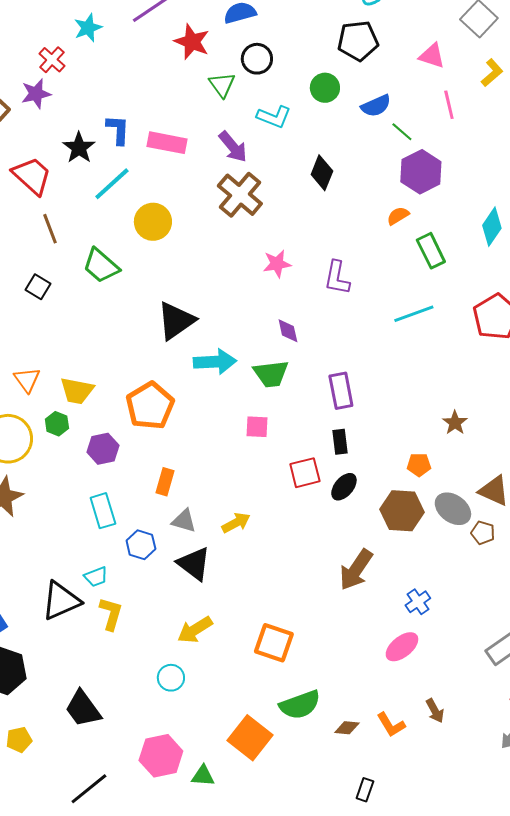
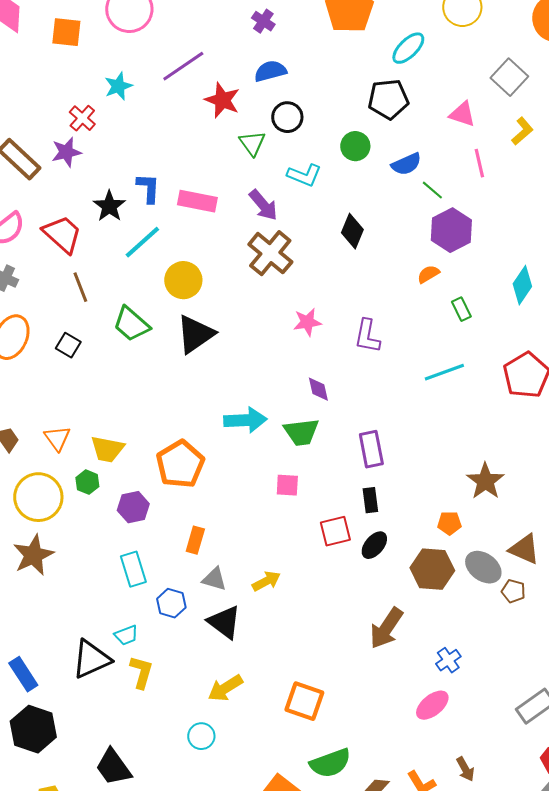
green rectangle: (431, 251) -> (461, 309), size x0.7
black triangle: (176, 321) -> (195, 334), moved
brown star: (455, 423) -> (485, 481), size x1.5

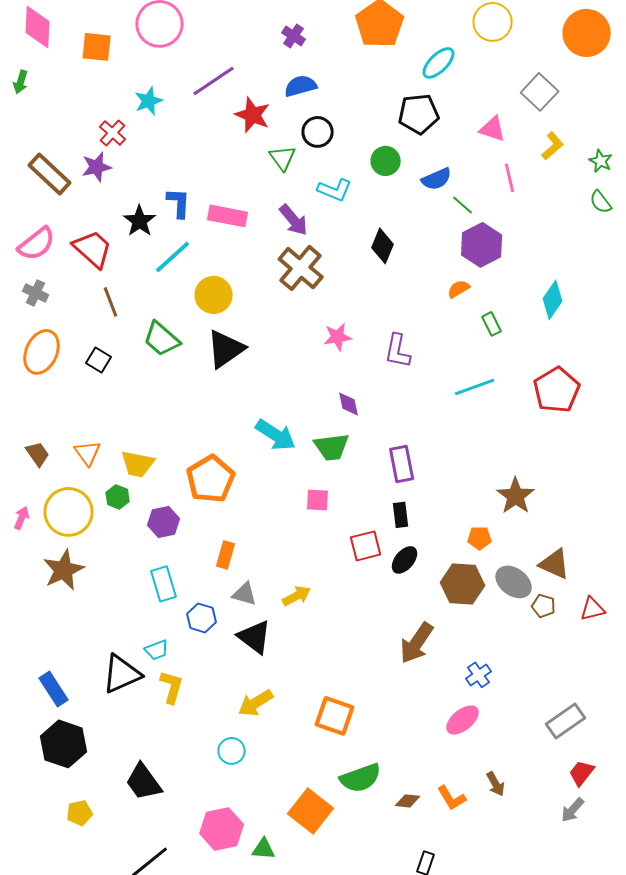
cyan arrow: (245, 420) -> (276, 435), turned 36

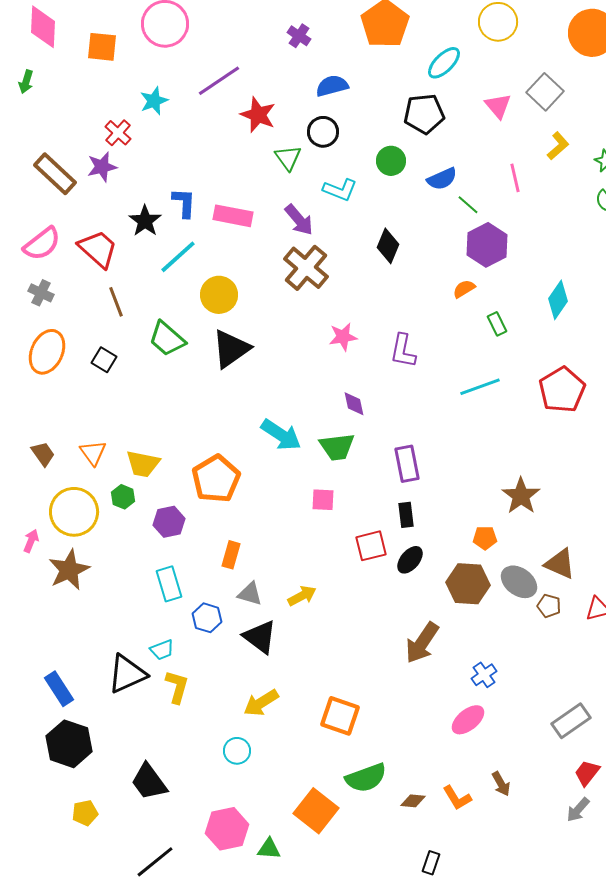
blue semicircle: (301, 86) -> (332, 86), moved
pink triangle: (493, 129) -> (498, 106), moved, turned 32
pink arrow: (22, 518) -> (31, 541), moved

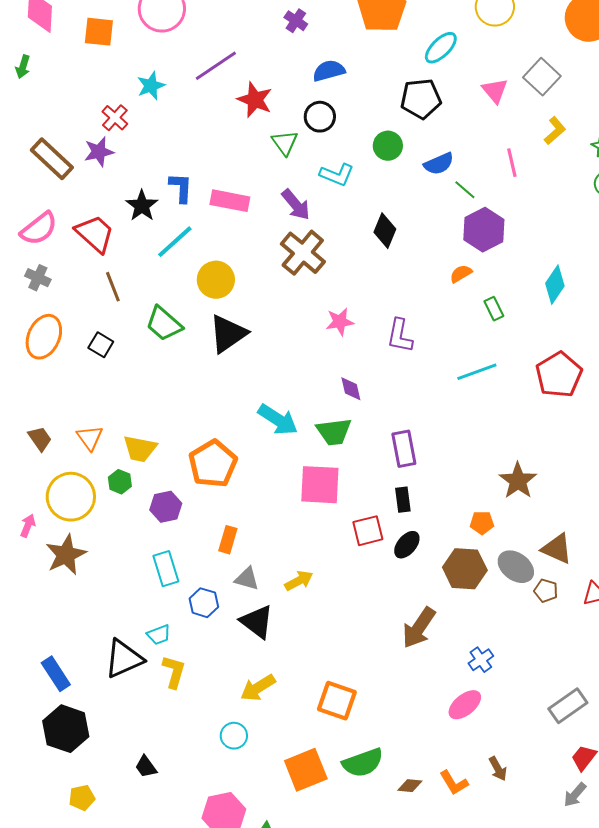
pink square: (323, 500) -> (320, 485), size x1.8
black trapezoid: (149, 782) -> (146, 767), size x0.6
orange square: (316, 811) -> (306, 770), moved, turned 30

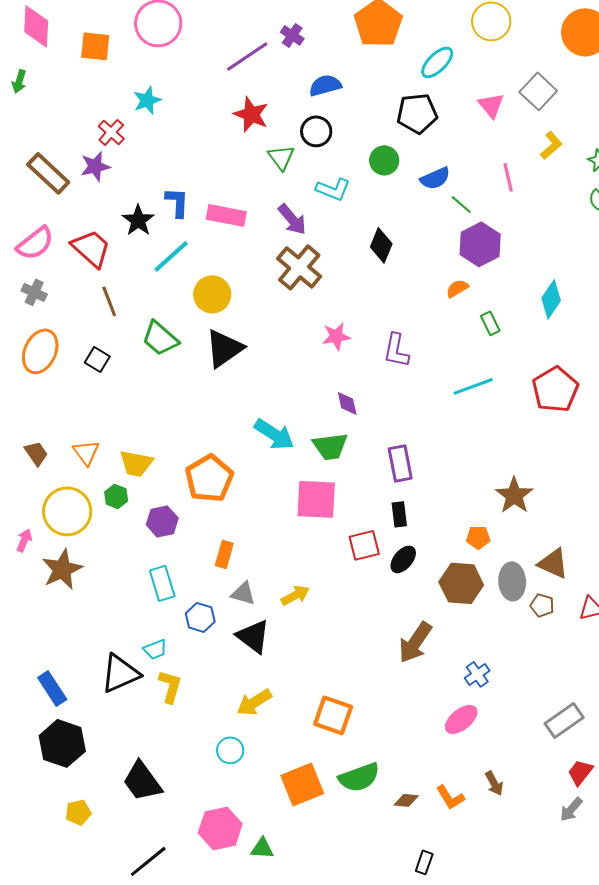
purple line: (216, 66) -> (247, 56), moved
gray ellipse: (516, 567) -> (512, 581), turned 51
black trapezoid: (146, 767) -> (142, 781), size x1.8

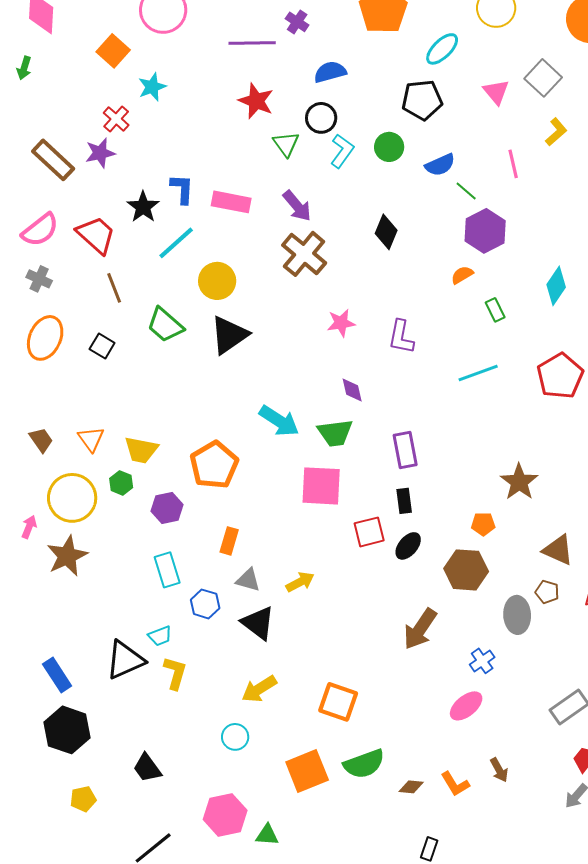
orange square: (95, 46) -> (113, 51), moved, turned 36
purple line: (247, 56) -> (252, 43), turned 33
cyan L-shape: (333, 189) -> (342, 151), moved, turned -76
gray ellipse: (512, 581) -> (517, 615), moved
black trapezoid: (142, 781) -> (147, 768), size x0.7

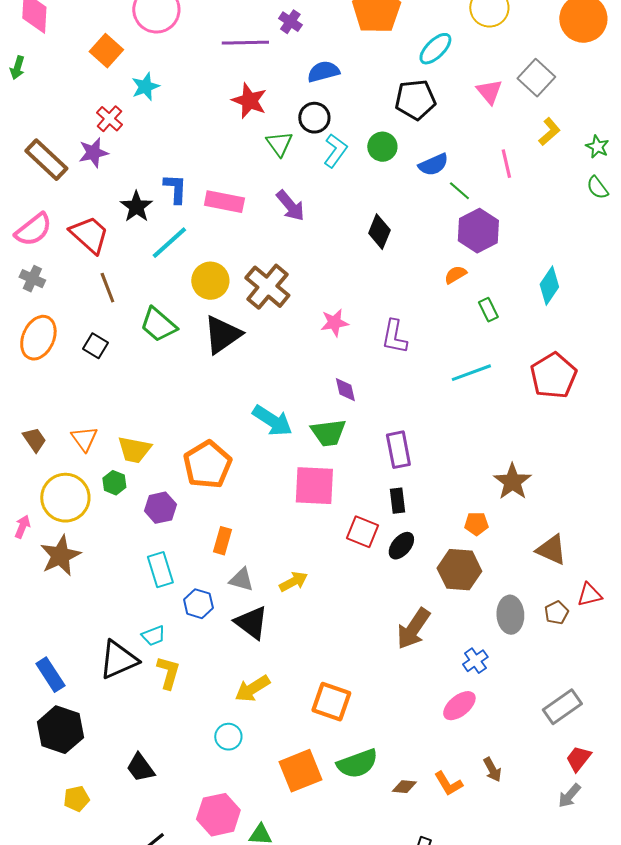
brown cross: (304, 254) -> (267, 287), moved
red square: (369, 532) -> (362, 532), turned 36
brown pentagon: (547, 592) -> (556, 613), moved, turned 30

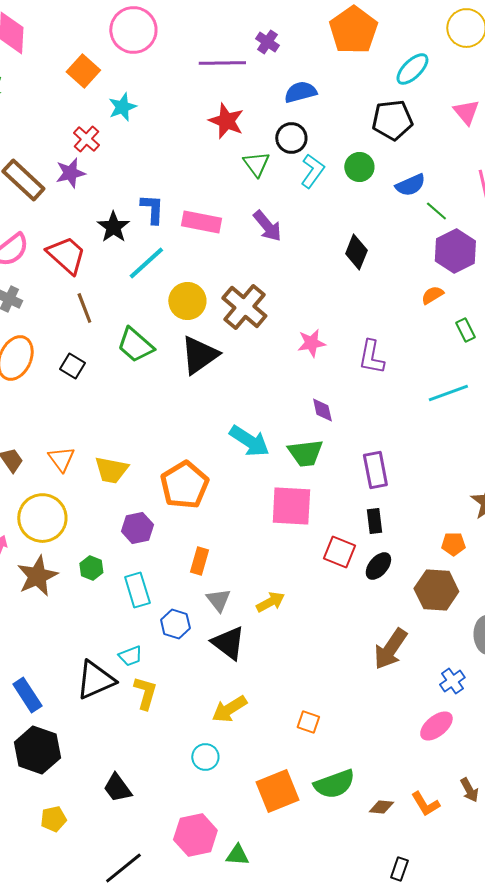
green hexagon: (114, 483) -> (91, 568), moved
gray triangle: (241, 580) -> (218, 600), turned 36
orange square: (331, 702) -> (308, 722), size x0.6

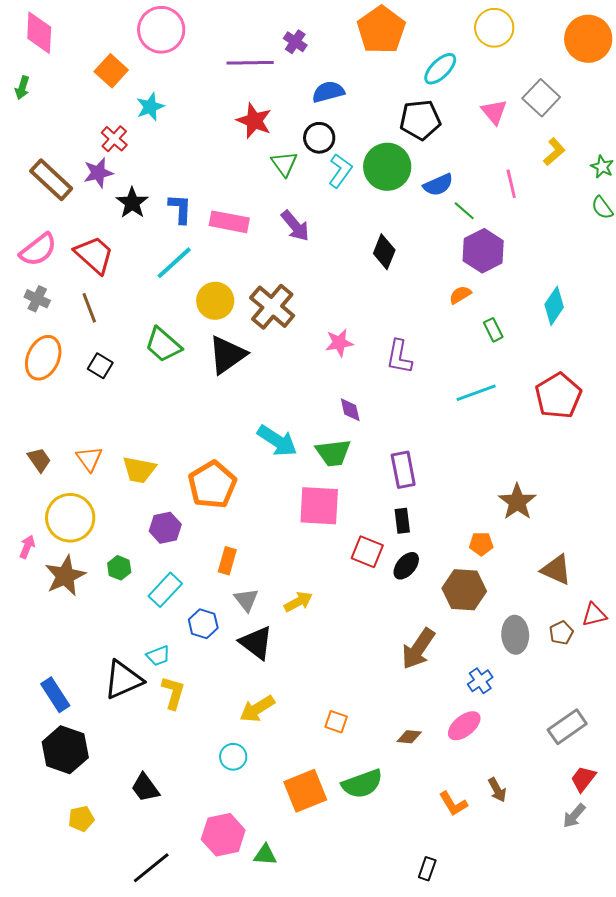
green circle: (359, 167) -> (387, 167), size x1.6
black star: (113, 227) -> (132, 203), moved
brown line: (84, 308) -> (89, 308), moved
cyan rectangle: (137, 590) -> (165, 590), turned 60
brown diamond: (381, 807) -> (409, 737), moved

